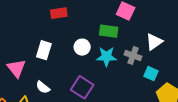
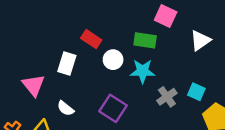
red rectangle: (59, 13) -> (91, 39), moved, turned 42
white triangle: (154, 42) -> (200, 40), moved
gray cross: (133, 56) -> (167, 97), moved, turned 35

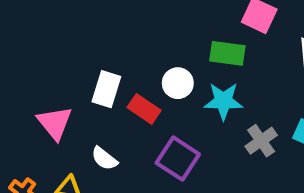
red rectangle: (91, 39) -> (144, 109), moved

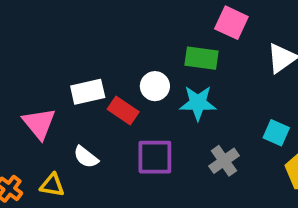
white rectangle: (106, 89) -> (88, 92), turned 60
gray cross: (261, 141) -> (224, 161), moved
purple square: (178, 159) -> (155, 157), turned -33

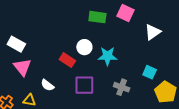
green rectangle: (202, 58) -> (97, 17), moved
white rectangle: (88, 92) -> (16, 44), moved, turned 42
gray cross: (224, 161) -> (122, 87), turned -35

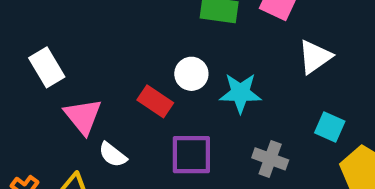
white triangle: (153, 32) -> (315, 57), moved
white rectangle: (16, 44) -> (47, 67), turned 30
pink triangle: (22, 67) -> (83, 116), moved

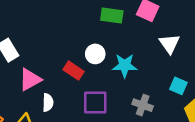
white triangle: (315, 57) -> (169, 44), turned -30
pink triangle: (83, 116) -> (30, 80), turned 40
white semicircle: (113, 155) -> (48, 103), turned -126

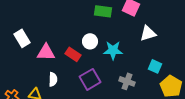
white triangle: (169, 44) -> (148, 33), turned 48
pink triangle: (30, 80) -> (46, 52), moved, turned 30
purple square: (95, 103) -> (90, 79), turned -30

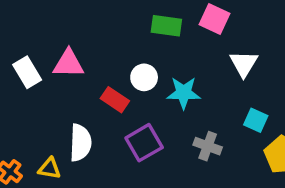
white triangle: (148, 33) -> (244, 64), turned -42
pink triangle: (46, 52) -> (68, 64), moved
white semicircle: (53, 79) -> (80, 143), size x1.5

